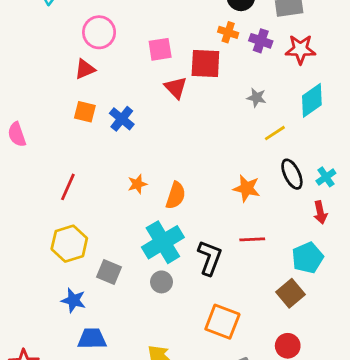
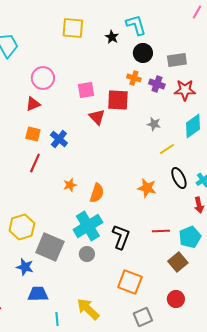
red line: (68, 187) -> (35, 163), moved
red line: (252, 239) -> (161, 231), moved
gray square: (109, 272) -> (50, 247), size x1.6

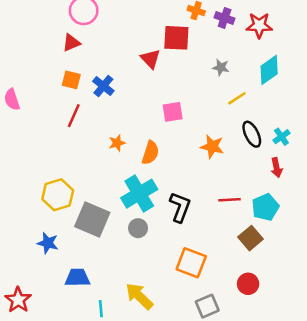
pink square: (86, 90) -> (173, 112), moved
blue star: (25, 267) -> (48, 243), moved

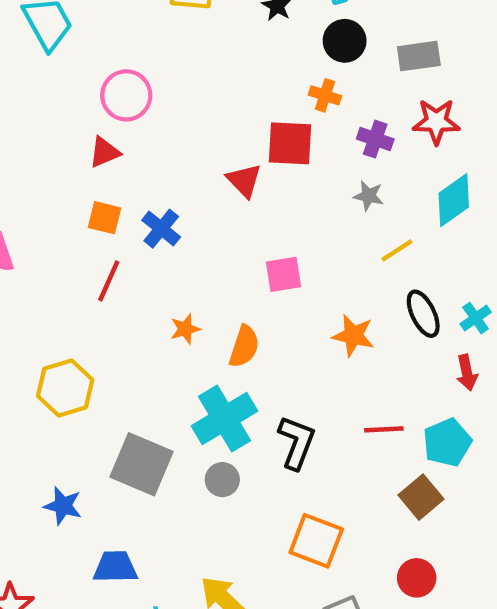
purple cross: (225, 18) -> (375, 139), moved
yellow hexagon: (58, 195) -> (65, 388), moved

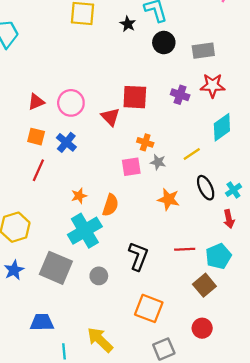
pink circle: (126, 95) -> (71, 103), moved
orange cross: (325, 95) -> (145, 142), moved
gray star: (369, 196) -> (158, 162), moved
cyan cross: (225, 418) -> (85, 231), moved
blue star: (63, 506) -> (14, 270), moved, turned 30

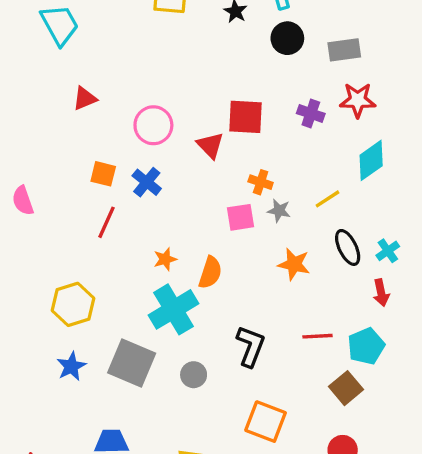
red triangle: (36, 102) -> (85, 98), moved

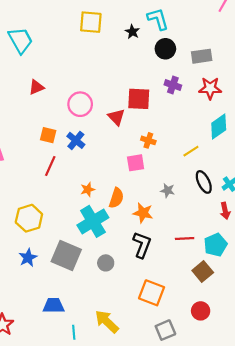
purple cross: (311, 114) -> (173, 85), moved
gray star: (279, 211) -> (168, 190), moved
orange star: (294, 264) -> (143, 213), moved

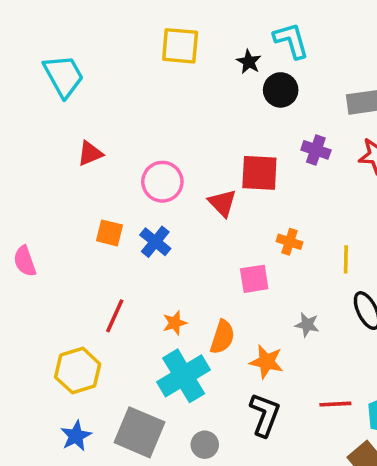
black circle: (165, 49) -> (281, 90), moved
orange cross: (148, 140) -> (289, 242), moved
yellow line: (191, 151) -> (346, 259), turned -56
red line: (50, 166) -> (115, 316), moved

